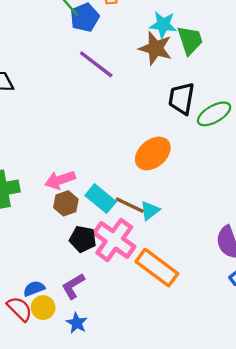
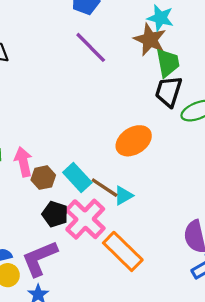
green trapezoid: (190, 40) -> (168, 63), moved
pink arrow: (60, 180) -> (23, 162), moved, turned 88
purple L-shape: (73, 286) -> (40, 258), size x1.5

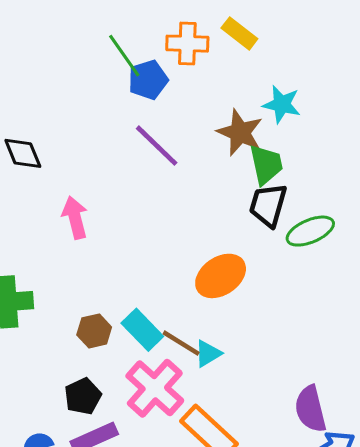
cyan star: (160, 18) -> (282, 104), moved
pink arrow: (23, 162) -> (75, 218), moved
black pentagon: (55, 214) -> (83, 396), moved, turned 30

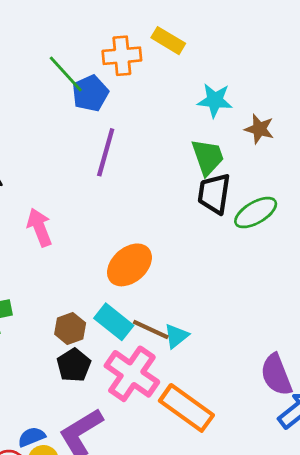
brown star: (240, 133) -> (259, 129), moved, size x0.7
purple line: (157, 146) -> (106, 152), turned 69
orange ellipse: (221, 276) -> (129, 265), moved
black pentagon: (83, 396) -> (74, 365), moved

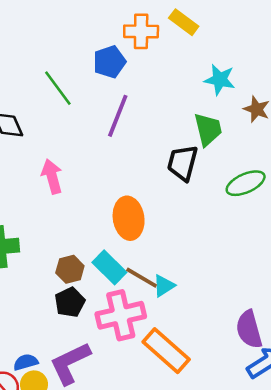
green line: (66, 74) -> (58, 88), moved
black trapezoid: (214, 194) -> (183, 163), moved
orange ellipse: (129, 265) -> (129, 218), turned -63
pink cross: (132, 374) -> (121, 315), turned 36

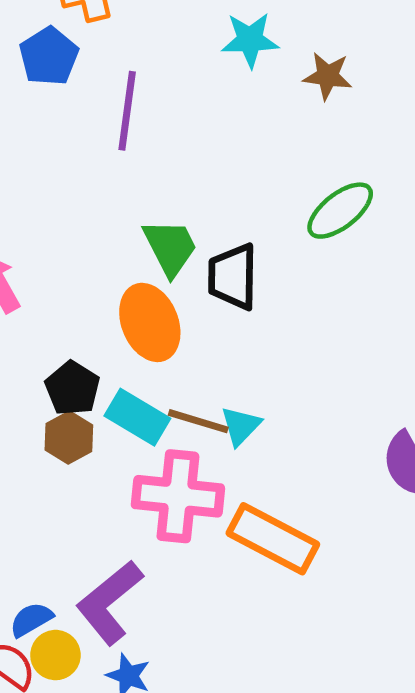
purple line: (118, 116) -> (127, 111), moved
green trapezoid: (208, 129) -> (170, 247), moved
black trapezoid: (183, 163) -> (233, 277), moved
black pentagon: (70, 302) -> (72, 388), moved
pink cross: (121, 315) -> (178, 496), turned 33

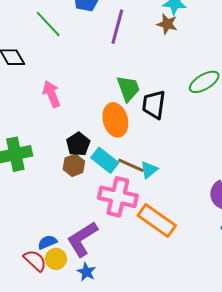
brown star: (328, 76) -> (167, 24), moved

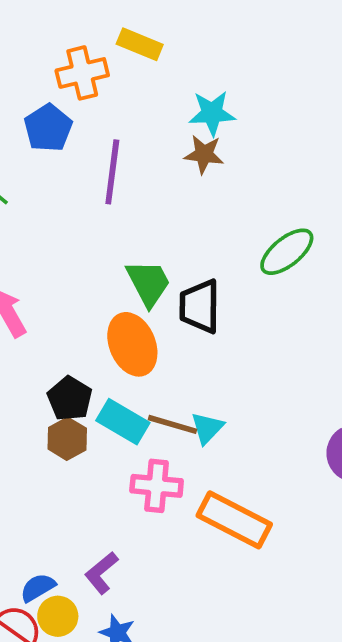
pink cross: (118, 197) -> (157, 486), size x0.7
purple L-shape: (82, 239) -> (101, 573), size x0.6

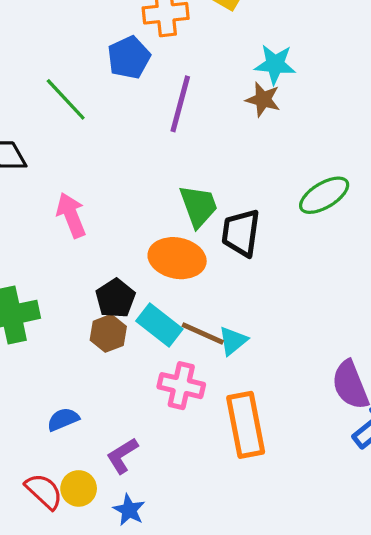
orange ellipse: (132, 344) -> (177, 258), turned -64
orange rectangle: (234, 520) -> (246, 425), turned 44
blue semicircle: (38, 588) -> (63, 419), moved

